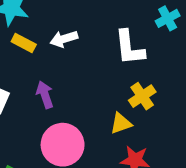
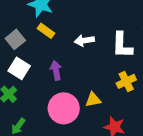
white arrow: (64, 39) -> (84, 41), moved
yellow triangle: (121, 123) -> (93, 100), moved

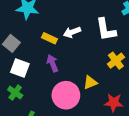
yellow rectangle: (46, 31) -> (49, 38), moved

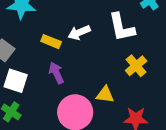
yellow triangle: (90, 82) -> (105, 95), turned 32

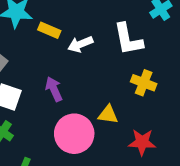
yellow rectangle: (51, 42) -> (49, 30), moved
yellow cross: (136, 66) -> (144, 83), turned -30

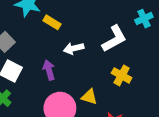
white L-shape: (128, 39) -> (114, 39), turned -116
white arrow: (80, 44) -> (74, 48), moved

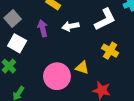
purple arrow: (49, 70) -> (43, 28), moved

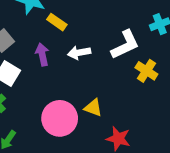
yellow cross: (110, 51) -> (146, 71), moved

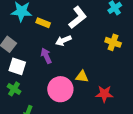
white L-shape: (125, 45) -> (78, 18), moved
purple arrow: (42, 54) -> (46, 56), moved

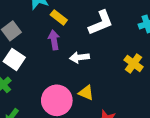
white arrow: (63, 40) -> (79, 57), moved
purple arrow: (46, 56) -> (54, 40), moved

